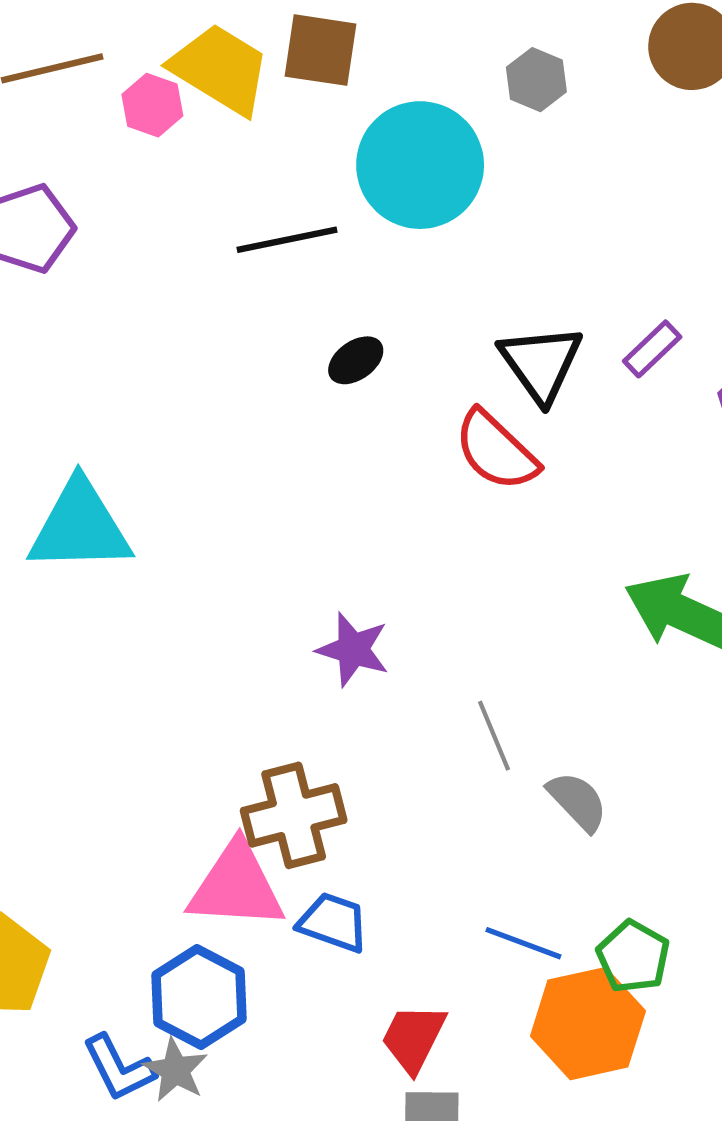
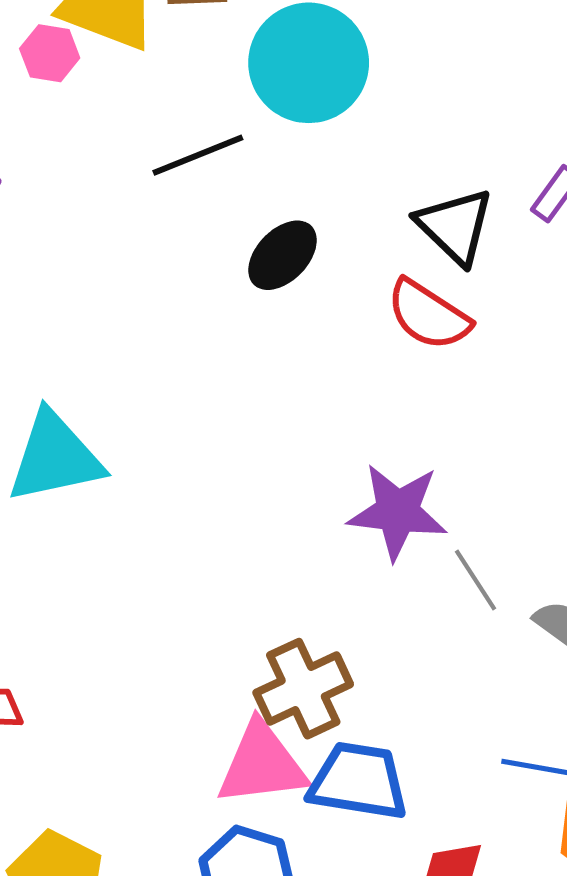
black ellipse: (356, 360) -> (283, 255), size x1.4
purple star: (353, 649) -> (398, 512), moved, size x1.4
blue trapezoid: (333, 922) -> (358, 781), size x1.5

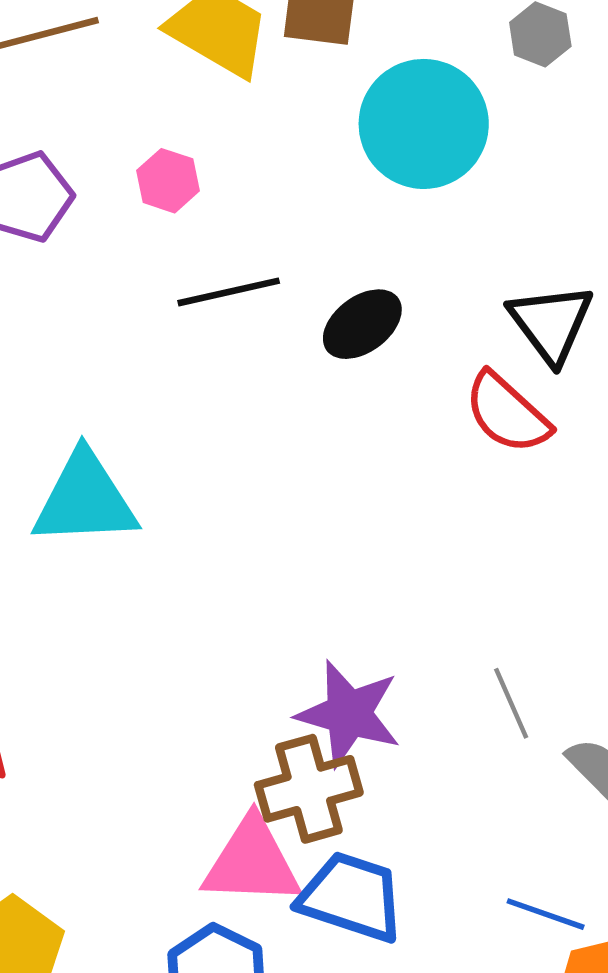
pink hexagon: (50, 53) -> (168, 181), moved
black line: (198, 155) -> (229, 292), moved
purple star: (398, 512) -> (349, 714), moved

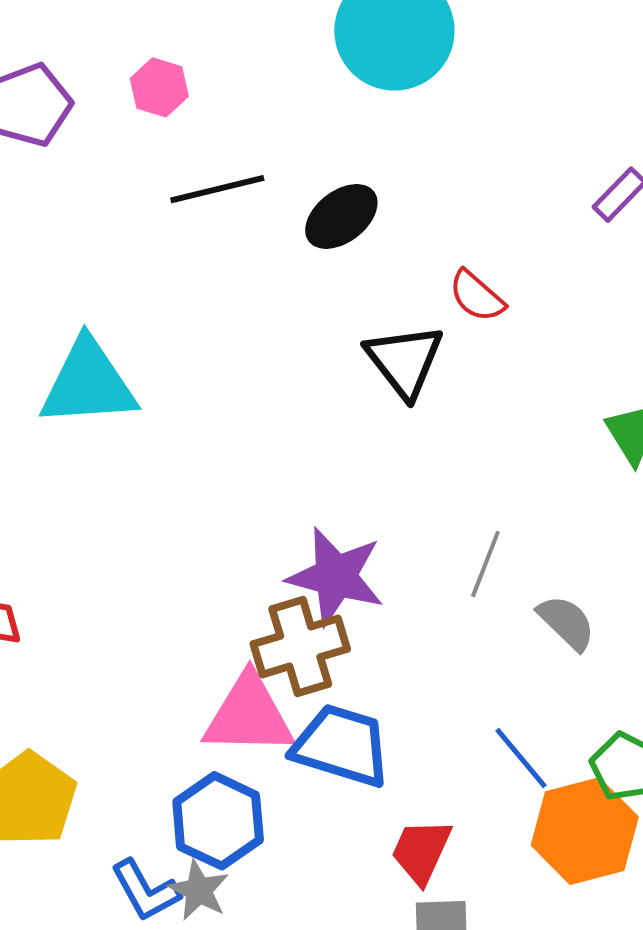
black triangle: (551, 323) -> (405, 361), moved
red semicircle: (507, 413) -> (477, 296), size x0.7
gray line: (511, 703) -> (485, 564), turned 46
blue line: (546, 914) -> (521, 758), turned 32

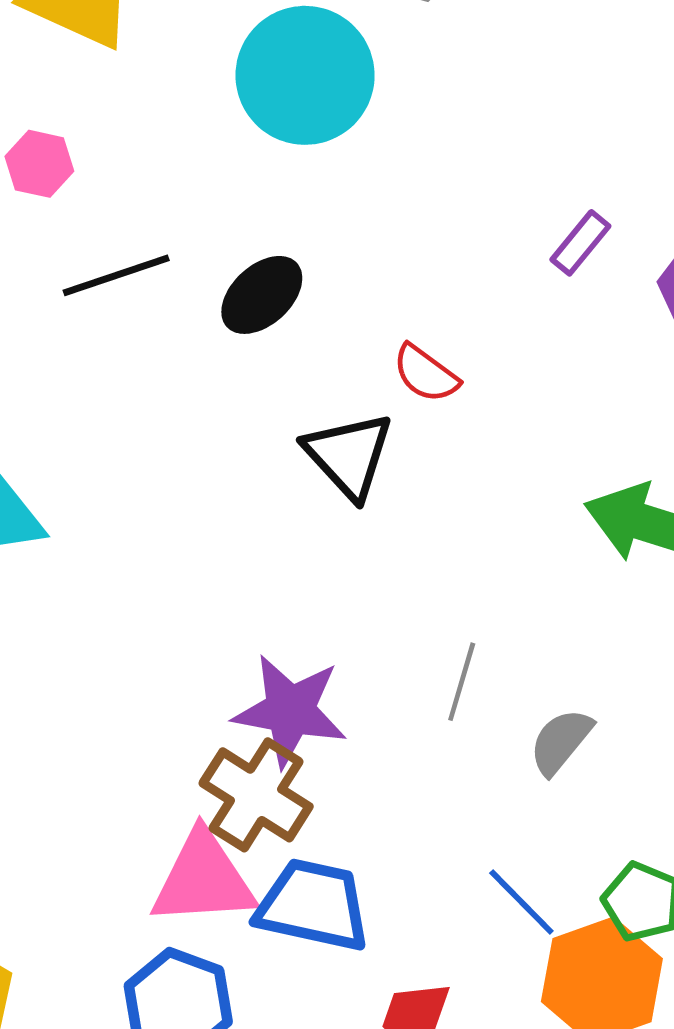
gray semicircle: (566, 623) -> (561, 741), turned -90
brown cross: (300, 647) -> (256, 795), turned -36

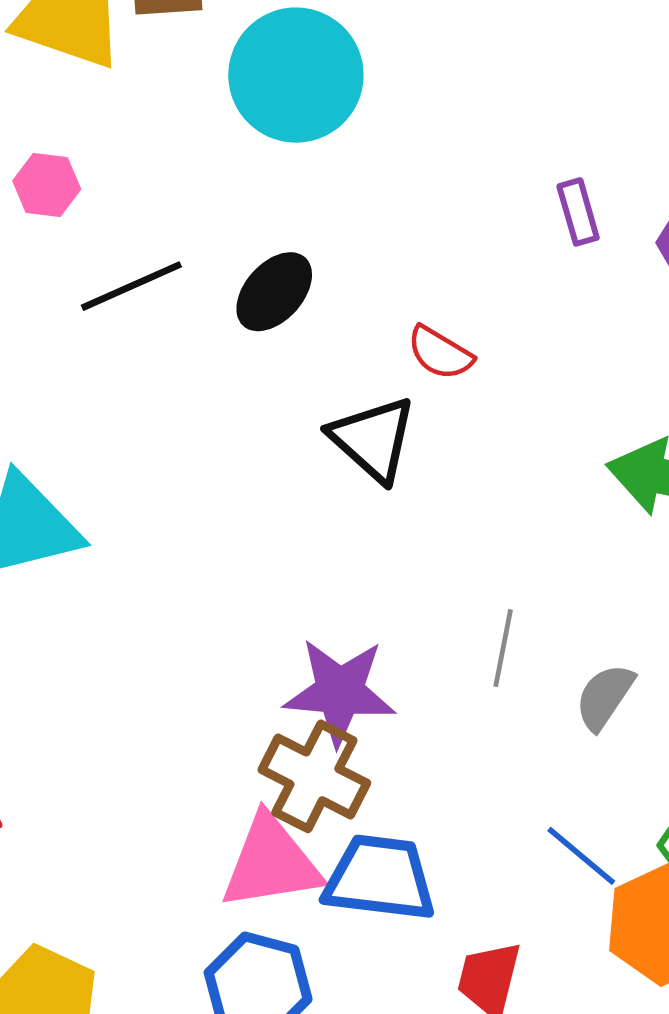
purple rectangle: (580, 243) -> (578, 212), turned -50

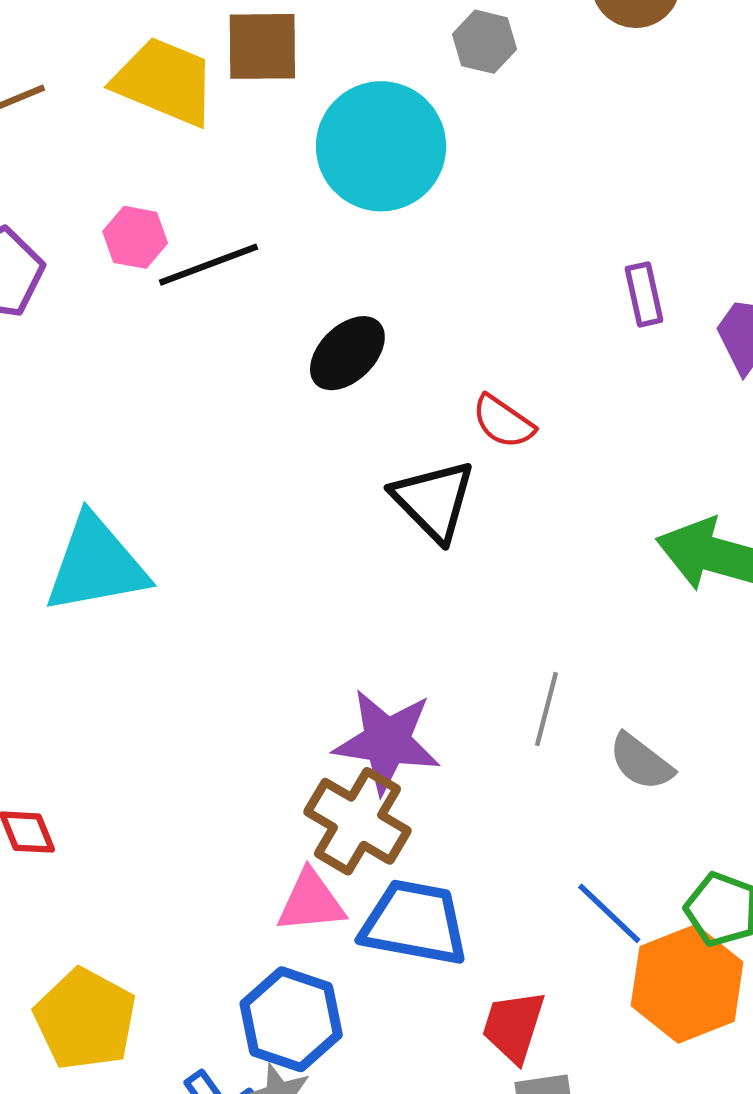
black line: (131, 286) -> (208, 265), moved
gray semicircle: (605, 697) -> (641, 762), turned -90
pink triangle: (271, 863) -> (311, 902), size x0.7

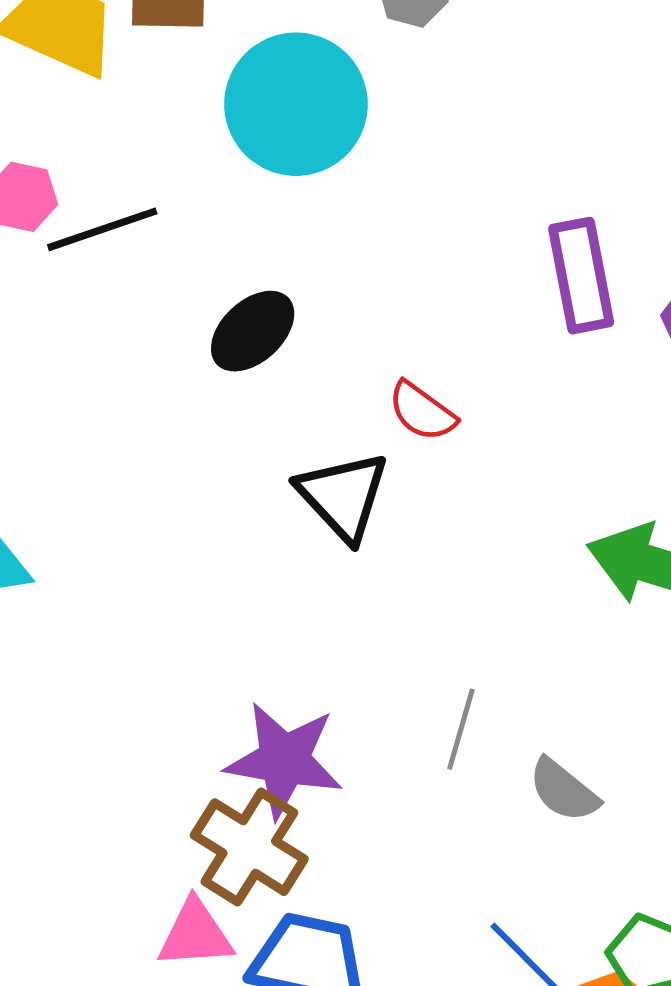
purple rectangle: (644, 294) -> (581, 276), size x1.6

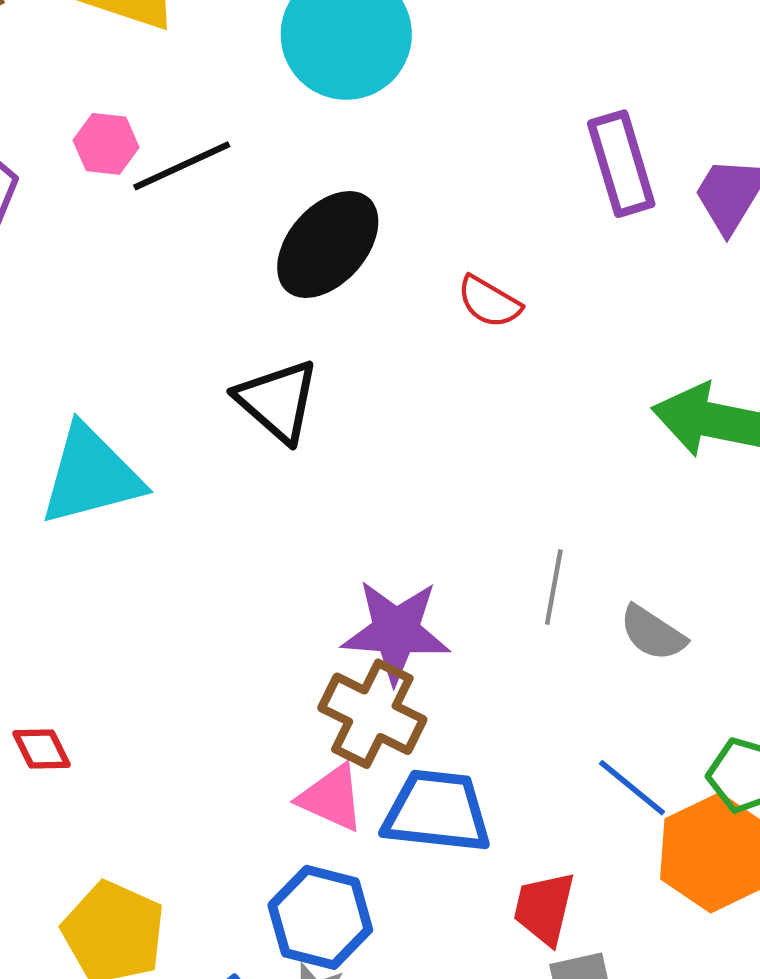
black ellipse: (253, 331) -> (328, 244), size x1.4
black triangle: (343, 496) -> (278, 401), moved
pink triangle: (195, 934) -> (331, 798), turned 34

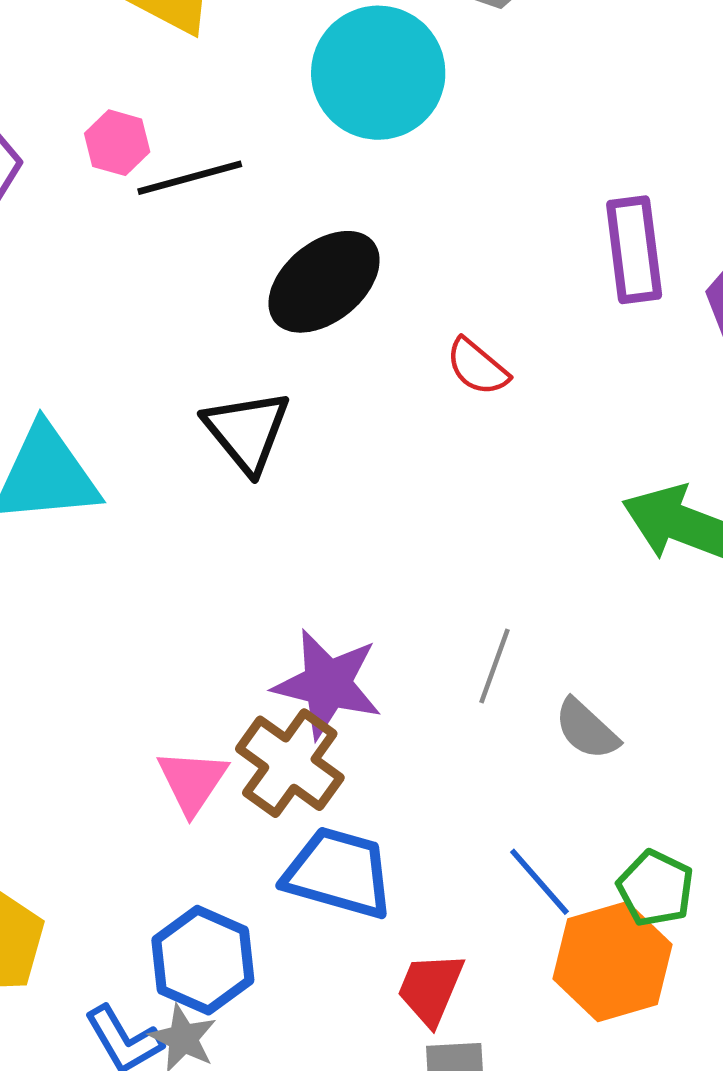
pink triangle: (331, 798) -> (192, 781), moved, turned 30

